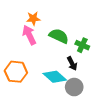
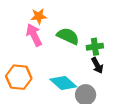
green cross: (82, 45) -> (95, 47), turned -32
black arrow: (72, 64) -> (97, 65), moved

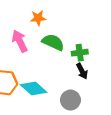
orange star: (39, 16) -> (38, 18), moved
cyan diamond: (63, 83) -> (34, 88), moved

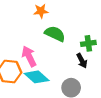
pink arrow: (20, 41) -> (29, 56), moved
green cross: (80, 53) -> (88, 43), moved

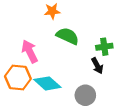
pink arrow: (29, 56) -> (30, 51), moved

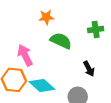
green cross: (104, 47) -> (96, 30), moved

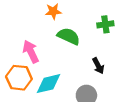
cyan diamond: (42, 86) -> (49, 84), turned -55

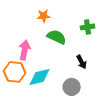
pink arrow: (31, 52) -> (25, 50), turned 36

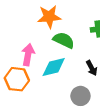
orange star: (44, 16) -> (49, 17), size x1.5
cyan diamond: (40, 77) -> (54, 67), moved

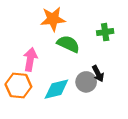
cyan diamond: (54, 67) -> (56, 89), moved
gray circle: (80, 96) -> (86, 82), moved

